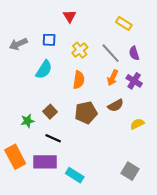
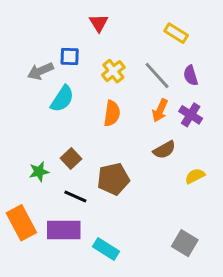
gray arrow: (18, 44) -> (40, 71), moved
brown pentagon: (86, 113) -> (113, 179), moved

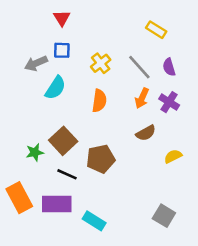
red triangle: (99, 23) -> (62, 18), moved
brown square: (71, 159) -> (63, 141), size x1.5

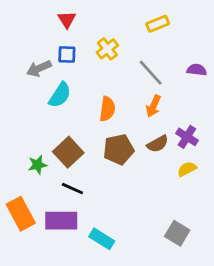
yellow rectangle: (156, 30) -> (158, 24), moved, turned -54
yellow cross: (101, 63) -> (107, 49), moved
purple semicircle: (169, 67) -> (197, 70), moved, turned 114
purple cross: (169, 102) -> (187, 137), moved
brown pentagon: (101, 159) -> (119, 149), moved

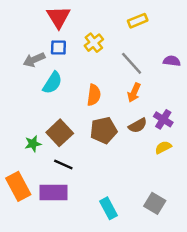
red triangle: (67, 20) -> (58, 17), size x1.5
cyan rectangle: (102, 239) -> (108, 208), moved, turned 30

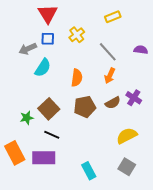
yellow semicircle: (163, 147) -> (127, 136), moved, size x1.5

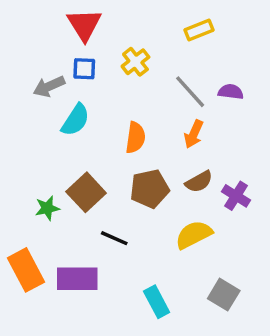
purple semicircle: (141, 50) -> (231, 92), moved
purple cross: (134, 98) -> (236, 196), moved
black line: (52, 135) -> (114, 238), moved
yellow semicircle: (127, 136) -> (194, 235), moved

